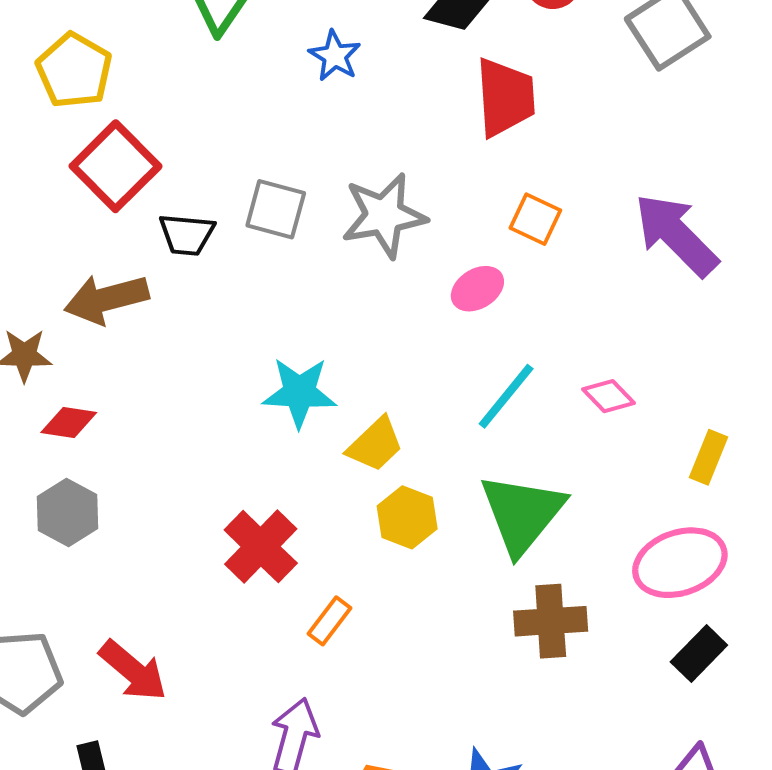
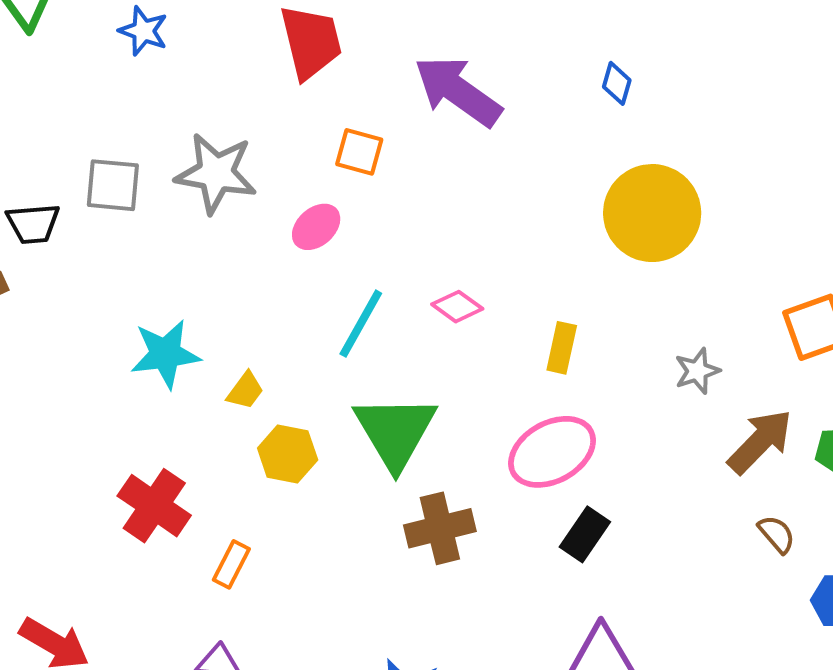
gray star: (384, 215) -> (216, 173), turned 30
purple arrow: (676, 235) -> (458, 91), moved
yellow trapezoid: (375, 444) -> (245, 391), size x0.7

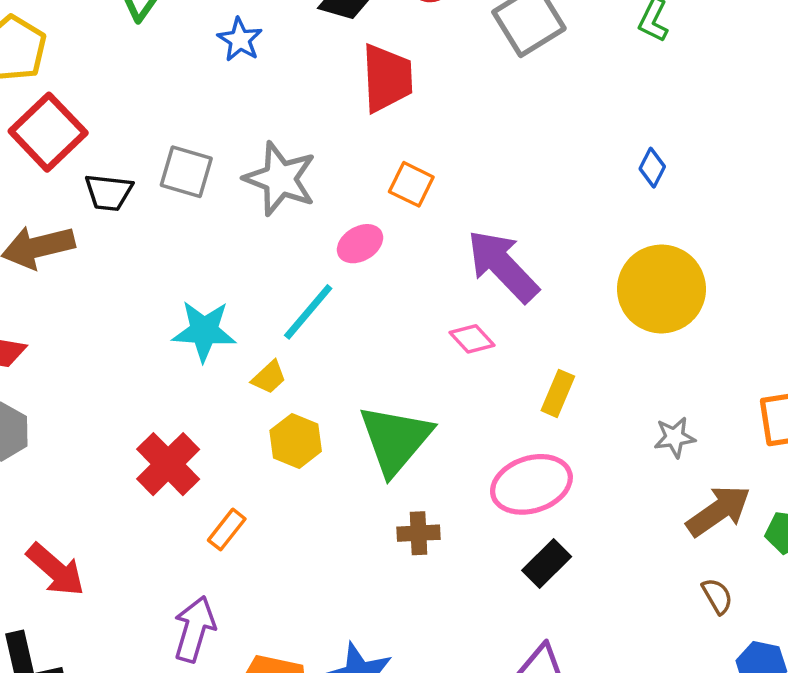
purple arrow: (458, 91) -> (503, 266), moved
cyan line: (361, 324) -> (308, 312), moved
brown cross: (440, 528) -> (418, 533), size x0.7

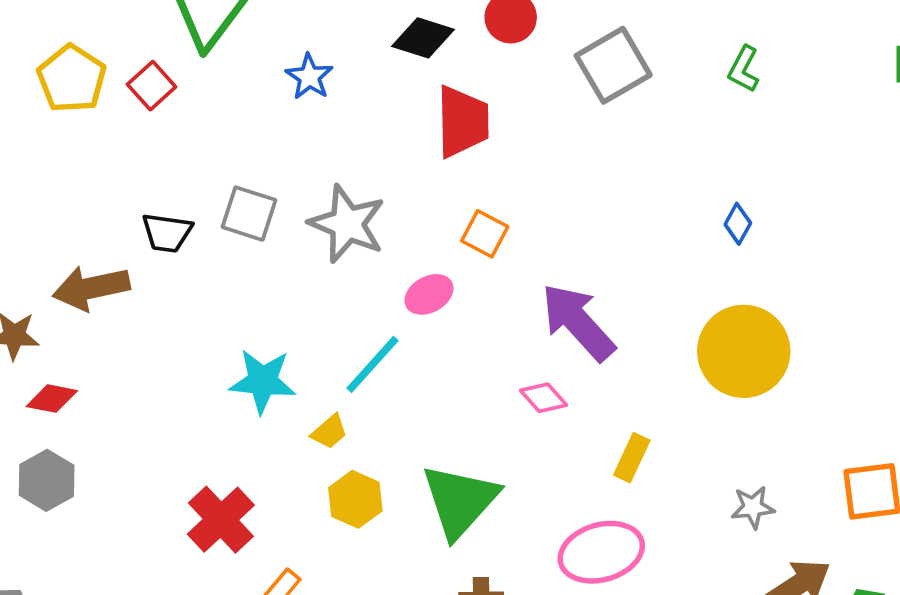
red square: (48, 132) -> (152, 86), moved, size x0.6

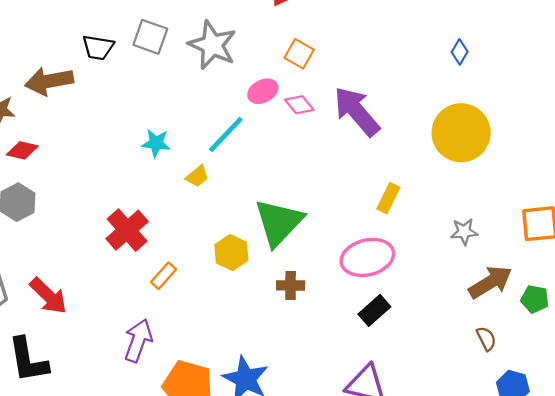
cyan star: (263, 381) -> (156, 143), size x0.7
pink diamond: (543, 398) -> (299, 105), moved
yellow hexagon: (355, 499) -> (231, 253), moved

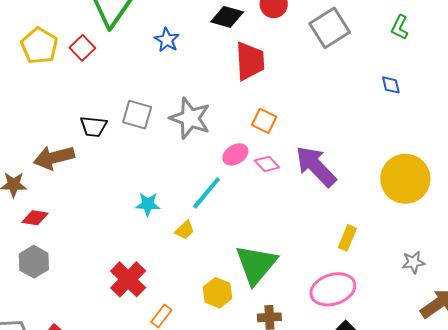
blue diamond: (460, 52) -> (391, 85), moved, turned -40

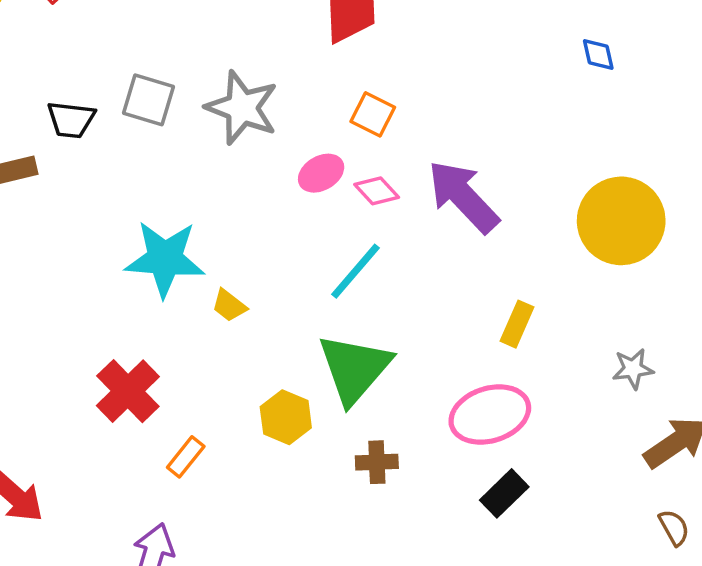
cyan line: (206, 193) -> (356, 271), moved
cyan star: (148, 204) -> (165, 259), size x1.8
yellow trapezoid: (185, 230) -> (229, 305), turned 80

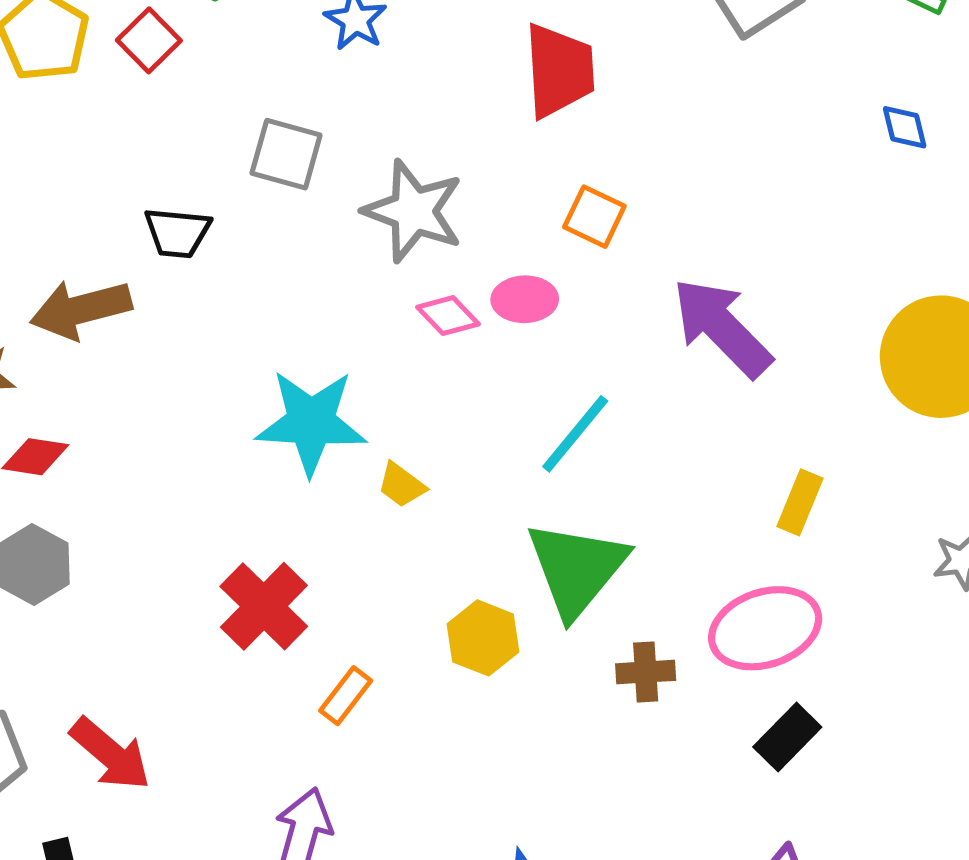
gray square: (149, 100) -> (286, 154), moved
pink ellipse: (321, 173) -> (525, 299), turned 30
pink diamond: (377, 191) -> (448, 316), moved
brown cross: (377, 462) -> (646, 672), moved

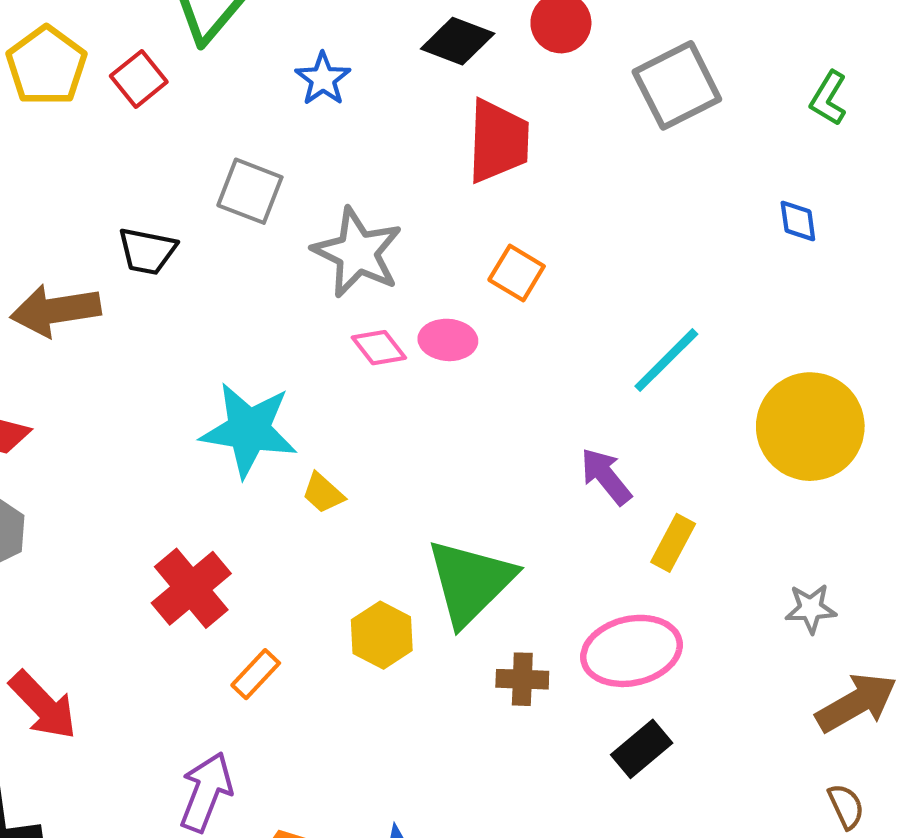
purple arrow: (722, 327) -> (606, 476), moved, size x0.6
cyan line: (575, 434) -> (666, 360), moved

